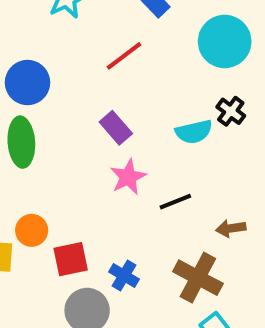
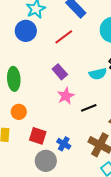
blue circle: (28, 83) -> (26, 31), moved
orange circle: (32, 230) -> (19, 112), moved
red square: (71, 259) -> (38, 136), turned 30

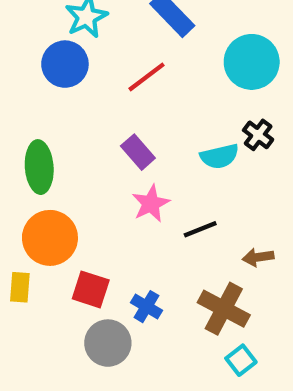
orange circle: (19, 112) -> (50, 238), size x1.6

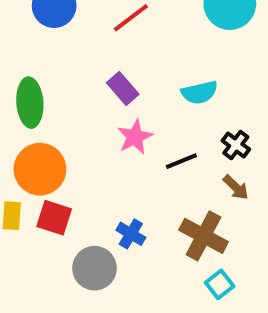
black cross: (258, 135) -> (236, 145), moved
brown arrow: (258, 257) -> (236, 187), turned -128
red square: (91, 289) -> (54, 218), moved

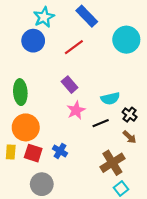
cyan semicircle: (200, 92) -> (110, 99), moved
blue cross: (131, 234) -> (60, 151), moved
brown cross: (204, 236) -> (112, 163), turned 30
gray circle: (94, 268) -> (42, 184), moved

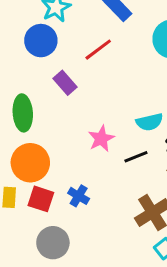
purple rectangle: (70, 85) -> (65, 83), moved

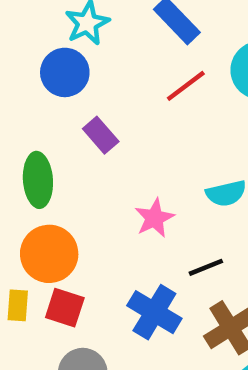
red line: (98, 50) -> (186, 86), moved
black line: (136, 157) -> (206, 267), moved
blue cross: (79, 196) -> (154, 312), moved, size x1.6

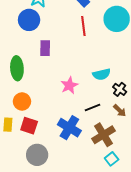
red line: (186, 86) -> (83, 26), turned -60
purple rectangle: (101, 135) -> (45, 48), turned 42
orange circle: (49, 254) -> (22, 101), size x0.7

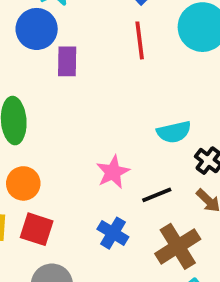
purple rectangle: (45, 48) -> (67, 61), moved
pink star: (69, 85) -> (113, 172), moved
blue cross: (69, 128) -> (113, 233), size x0.7

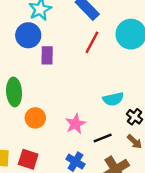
red line: (140, 40) -> (92, 42), turned 35
orange circle: (23, 183) -> (35, 118), moved

